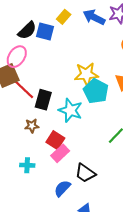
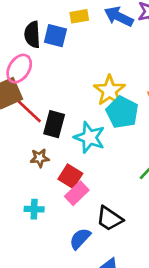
yellow rectangle: (64, 17) -> (79, 16), turned 40
black semicircle: (27, 30) -> (32, 35), turned 132
yellow star: (86, 74) -> (110, 90), turned -30

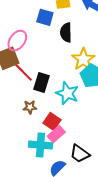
black semicircle: (32, 35) -> (66, 32), moved
cyan cross: (34, 209) -> (40, 145), moved, size x1.6

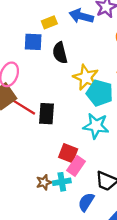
cyan star: (67, 93) -> (96, 126), moved
brown star: (30, 107) -> (44, 182), moved
cyan cross: (40, 145) -> (62, 182), size x0.7

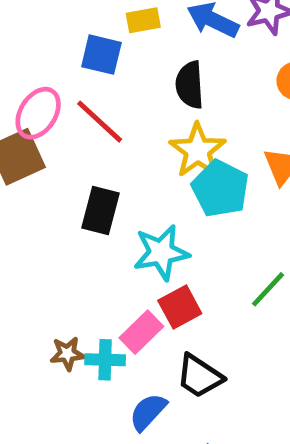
black semicircle: (60, 53) -> (190, 85), moved
red line: (23, 107) -> (100, 122), moved
cyan star: (96, 126) -> (161, 252), moved, turned -30
red square: (68, 153) -> (180, 307), moved, turned 30

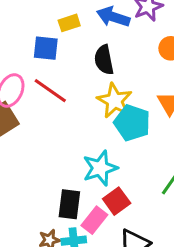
black rectangle: (101, 210) -> (69, 204), moved

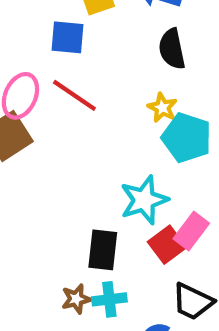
black semicircle: (104, 60) -> (172, 49), moved
yellow star: (115, 101) -> (162, 108), size x0.6
pink rectangle: (94, 220) -> (191, 231), moved

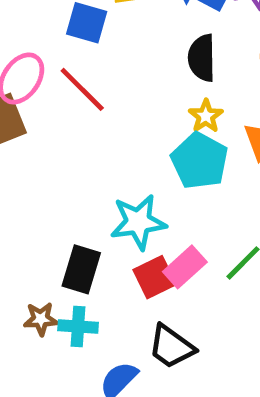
yellow star: (162, 108) -> (206, 116), moved

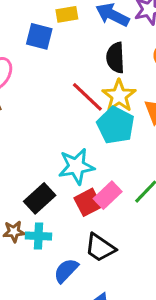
red line: (82, 89) -> (87, 97), moved
yellow star: (206, 116) -> (119, 96), size x1.5
black rectangle: (81, 269) -> (40, 198), turned 32

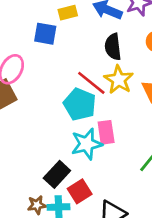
cyan pentagon: (116, 125) -> (80, 104), moved
pink rectangle: (108, 195) -> (106, 132), moved, turned -50
red square: (88, 202) -> (80, 191), moved

